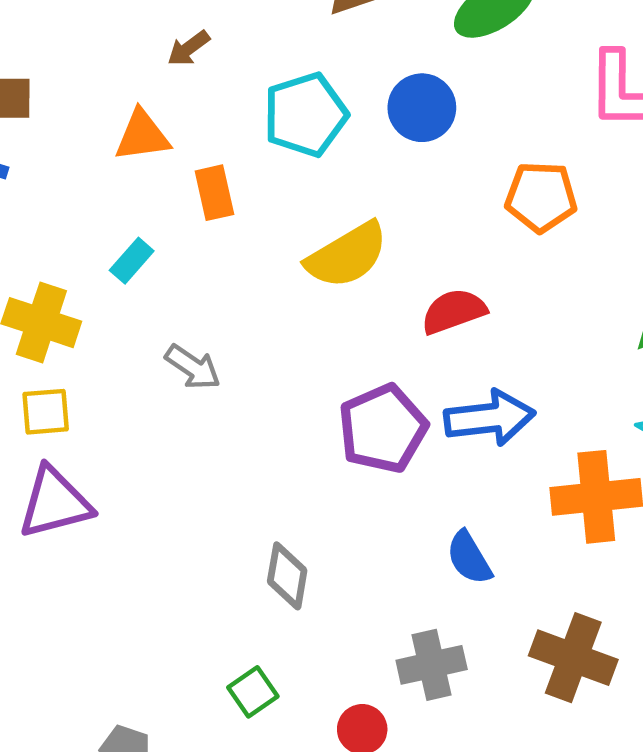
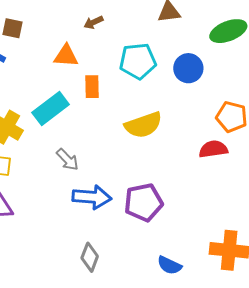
cyan rectangle: (132, 261) -> (51, 109), size x1.8
red semicircle: (454, 311) -> (213, 149), moved
blue arrow: (490, 418) -> (92, 197), moved
blue semicircle: (469, 558) -> (169, 265), turned -45

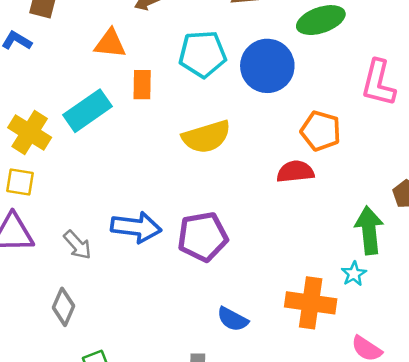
blue circle: (188, 68) -> (267, 66), size x1.4
gray arrow: (68, 159) -> (78, 245), moved
gray diamond: (90, 257) -> (63, 307), moved

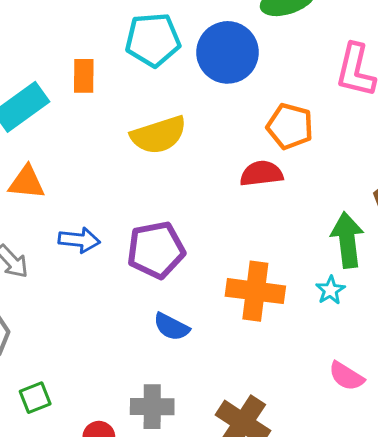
orange triangle: (110, 44) -> (27, 182), moved
blue arrow: (136, 227) -> (79, 240), size x0.7
orange cross: (311, 303) -> (255, 291), moved
blue semicircle: (233, 319) -> (171, 327), moved

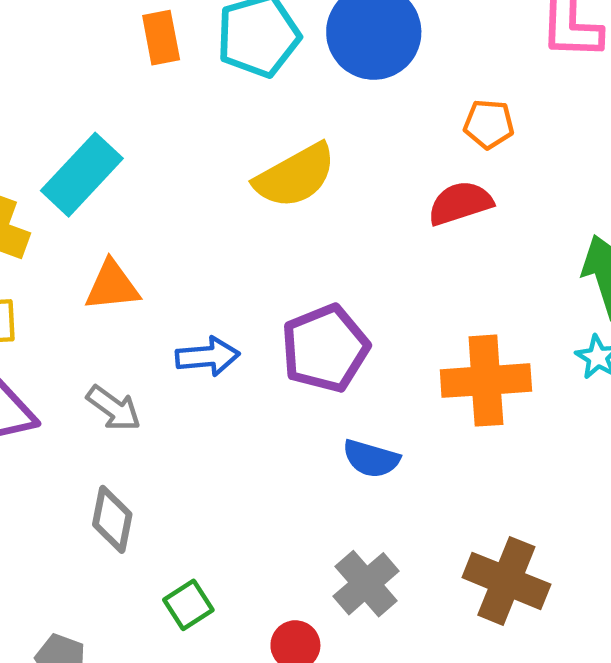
orange rectangle: (84, 76) -> (161, 38), moved
orange pentagon: (290, 126) -> (489, 124), size x0.7
gray cross: (152, 407) -> (366, 584), turned -30

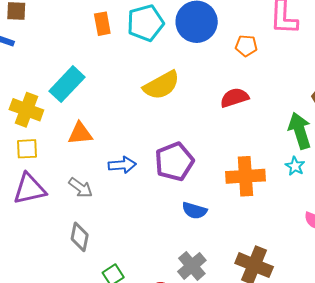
orange pentagon: (489, 124) -> (246, 46), moved

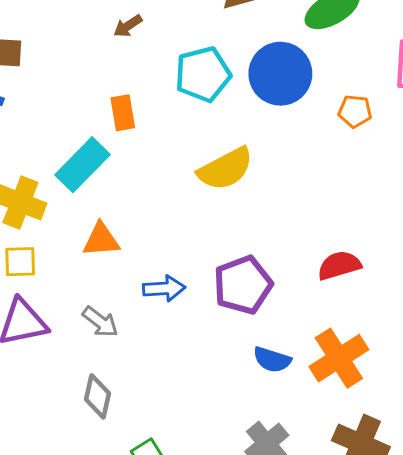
orange rectangle: (102, 24) -> (123, 113), moved
red semicircle: (234, 98) -> (339, 265), moved
orange cross: (245, 176) -> (339, 358), moved, turned -30

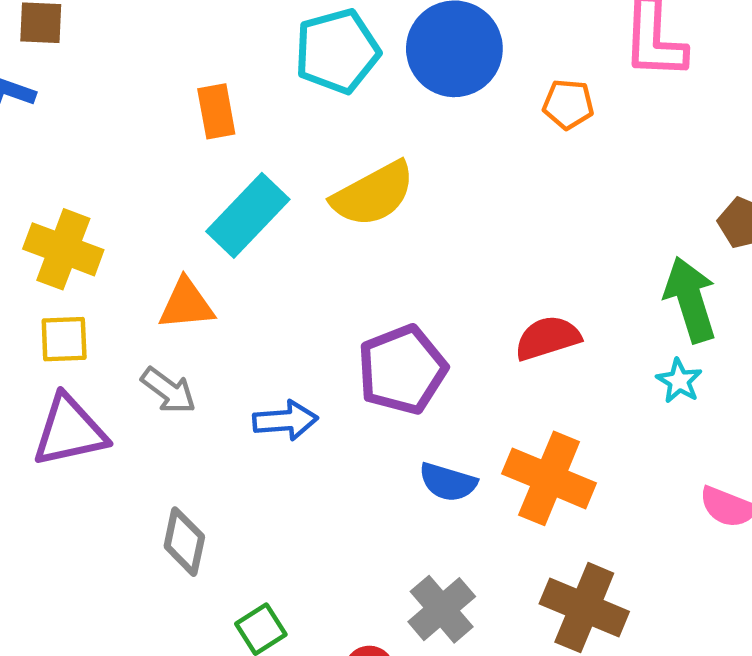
cyan rectangle: (83, 165) -> (248, 215), moved
blue arrow: (164, 289) -> (285, 420), moved
gray arrow: (100, 322) -> (168, 390), moved
orange cross: (339, 358) -> (549, 478), turned -34

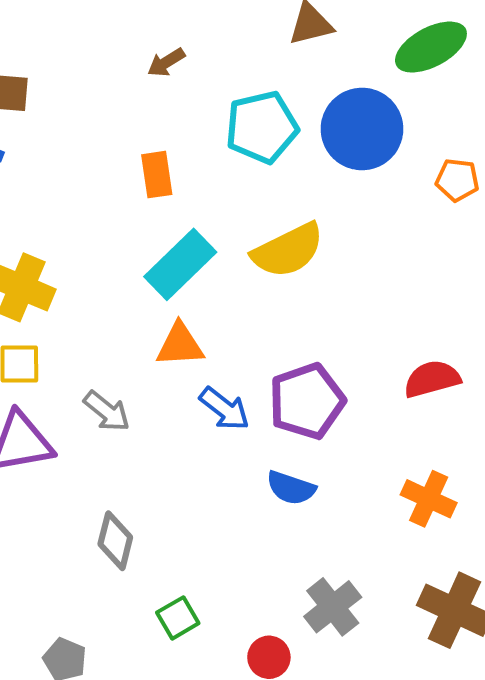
orange triangle: (186, 304) -> (180, 345), moved
blue arrow: (285, 420) -> (224, 409), moved, turned 40
orange cross: (549, 478) -> (429, 499), size x0.7
blue semicircle: (448, 482) -> (291, 488), moved

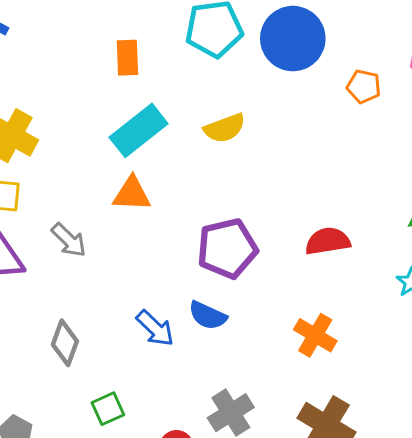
yellow semicircle: (288, 250) -> (225, 128), size x0.7
blue arrow: (224, 409) -> (155, 328), moved

